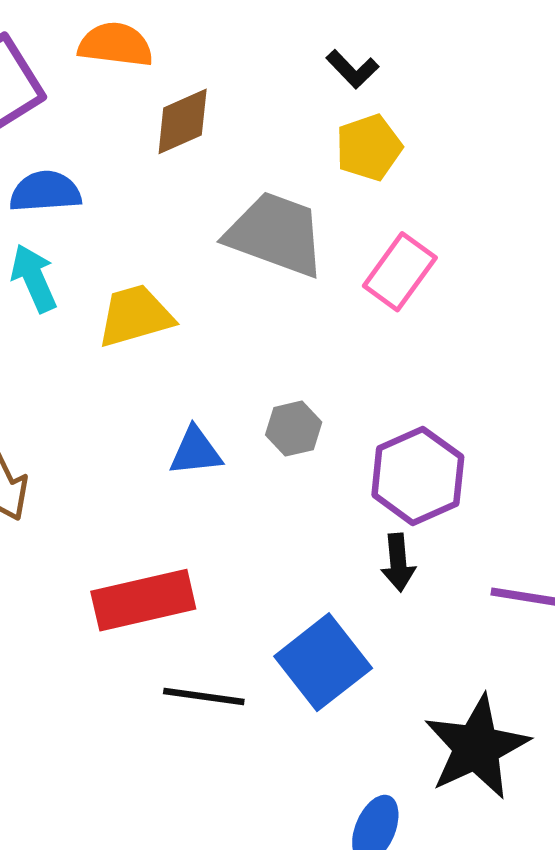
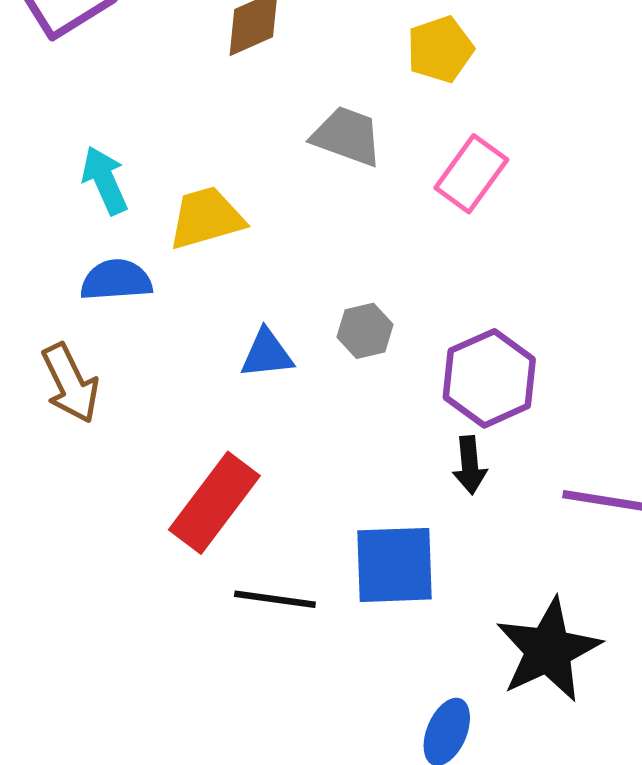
blue semicircle: (45, 192) -> (116, 280), moved
gray trapezoid: (276, 234) -> (347, 136), size x0.7
red rectangle: (143, 600) -> (214, 503), turned -40
blue square: (323, 662) -> (394, 565), turned 36

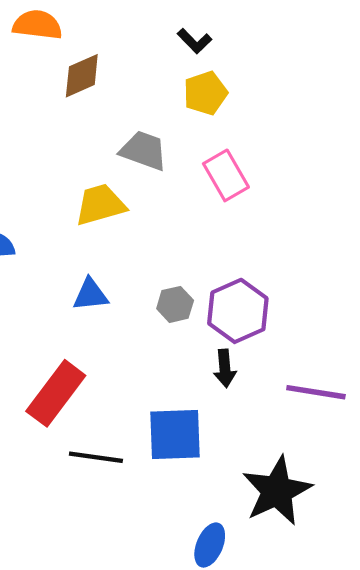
pink rectangle: (471, 174) -> (226, 175), turned -66
yellow trapezoid: (206, 218) -> (100, 205), moved
gray hexagon: (365, 331) -> (175, 304), moved

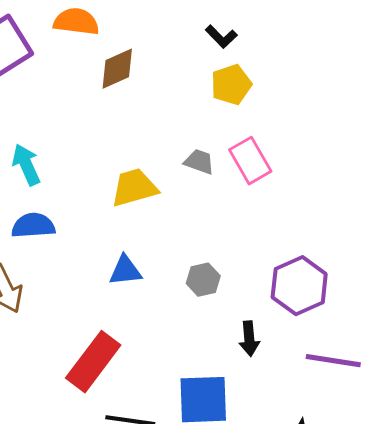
gray trapezoid: (144, 151) -> (199, 162), moved, size x0.7
purple hexagon: (238, 311) -> (299, 286), moved

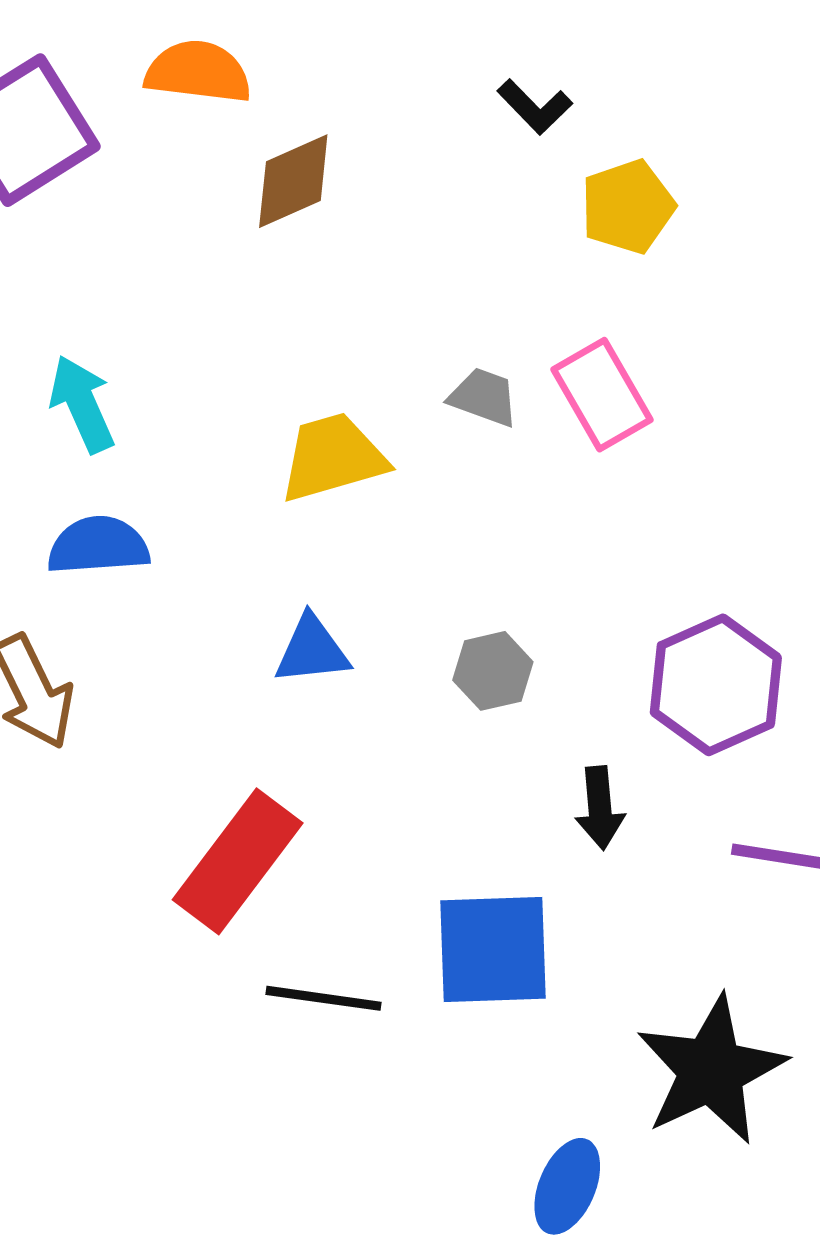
yellow pentagon: (231, 85) -> (628, 207), moved

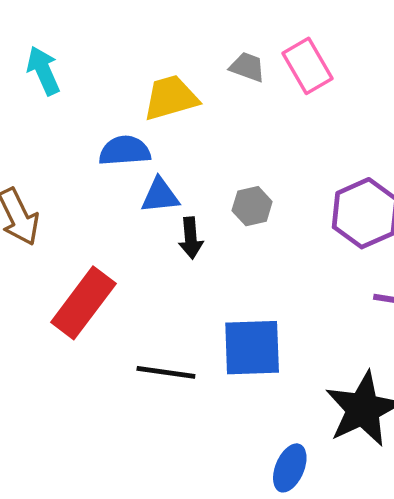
blue semicircle: (98, 546) -> (125, 151), moved
black arrow: (600, 808) -> (191, 238), moved
red rectangle: (238, 861) -> (83, 303), moved

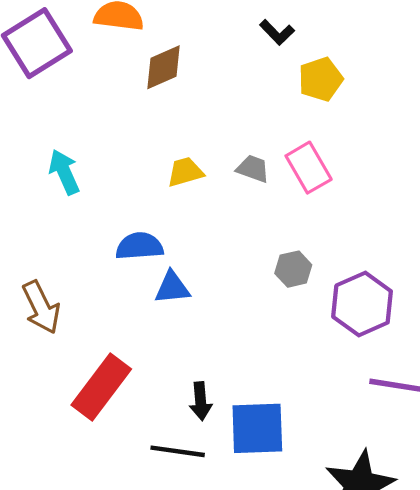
yellow trapezoid: (171, 98) -> (185, 172), moved, size x0.7
gray hexagon: (252, 206) -> (293, 269), moved
black arrow: (191, 238) -> (201, 401), moved

